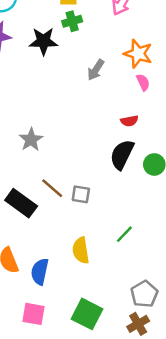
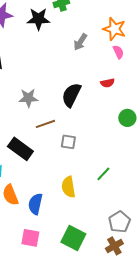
gray star: (31, 140) -> (28, 98), turned 30
black semicircle: (122, 155) -> (71, 95), moved
brown line: (52, 188) -> (45, 124), moved, turned -60

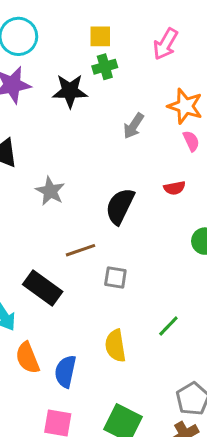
gray star: (28, 98) -> (50, 191), moved, turned 30

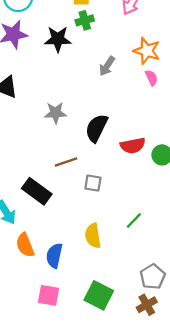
red semicircle: (175, 188) -> (133, 146), moved, size x1.5
gray star: (50, 191) -> (55, 113), moved, turned -30

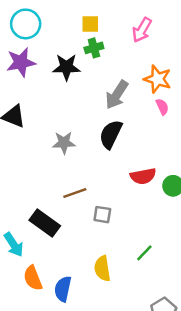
gray arrow: (107, 66) -> (117, 95), size x1.4
black semicircle: (96, 128) -> (111, 134), moved

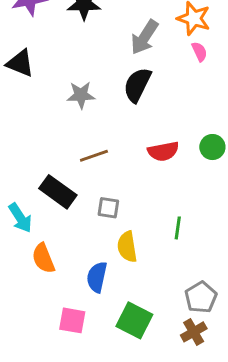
red semicircle: (143, 176) -> (163, 151), moved
gray square: (102, 215) -> (108, 208), moved
green line: (144, 253) -> (178, 228), turned -36
blue semicircle: (63, 289) -> (97, 277), moved

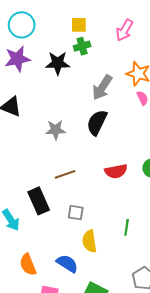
black rectangle: (58, 192) -> (39, 201), turned 30
orange semicircle: (43, 258) -> (28, 265), moved
blue semicircle: (97, 277) -> (67, 263), turned 110

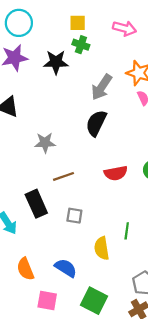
pink arrow: (124, 30) -> (124, 28), turned -105
green cross: (82, 46) -> (81, 45), turned 35
gray star: (56, 130) -> (45, 143), moved
yellow semicircle: (89, 241) -> (102, 248), moved

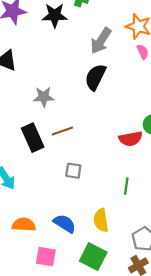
red semicircle: (116, 173) -> (131, 139), moved
black rectangle: (36, 204) -> (33, 138), moved
yellow semicircle: (102, 248) -> (101, 220), moved
orange semicircle: (25, 269) -> (24, 225), turned 115

